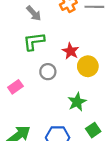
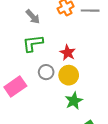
yellow circle: (88, 66) -> (69, 75), moved
pink rectangle: (15, 87) -> (15, 86), size x1.5

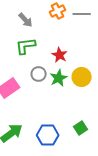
yellow circle: (69, 75) -> (82, 77), moved
green star: (74, 101) -> (59, 78), moved

